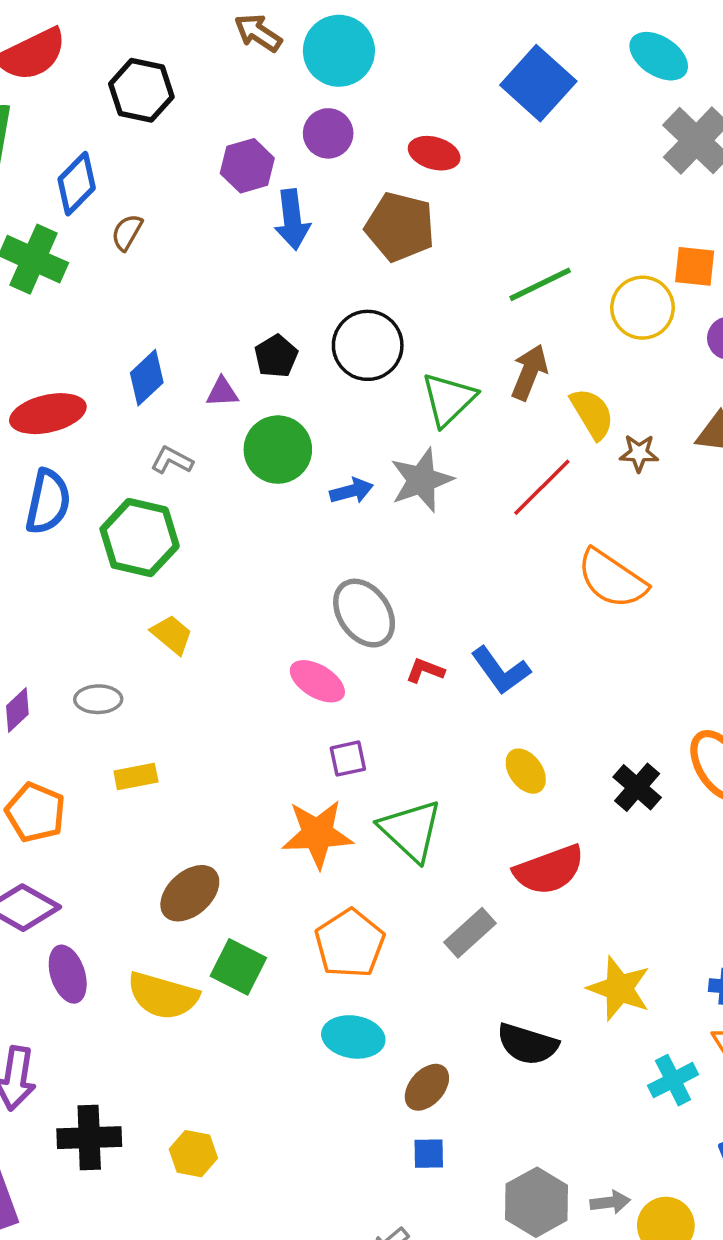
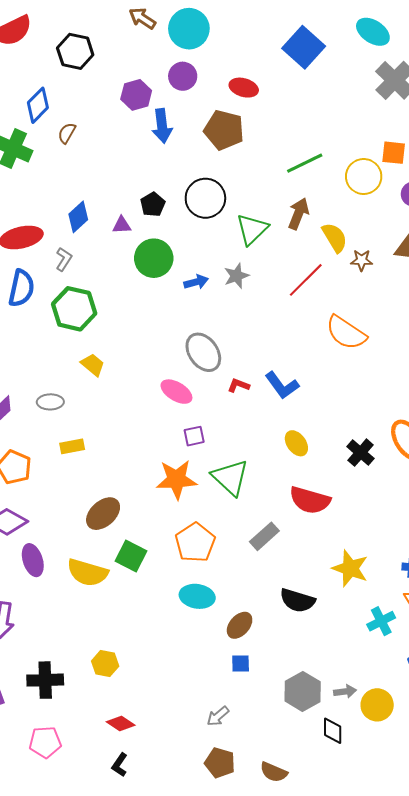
gray L-shape: (172, 460) -> (64, 259), moved, turned 95
gray star: (422, 480) -> (236, 276), size x0.7
red semicircle: (549, 870) -> (310, 500), turned 36
black cross: (89, 1138) -> (45, 680), moved

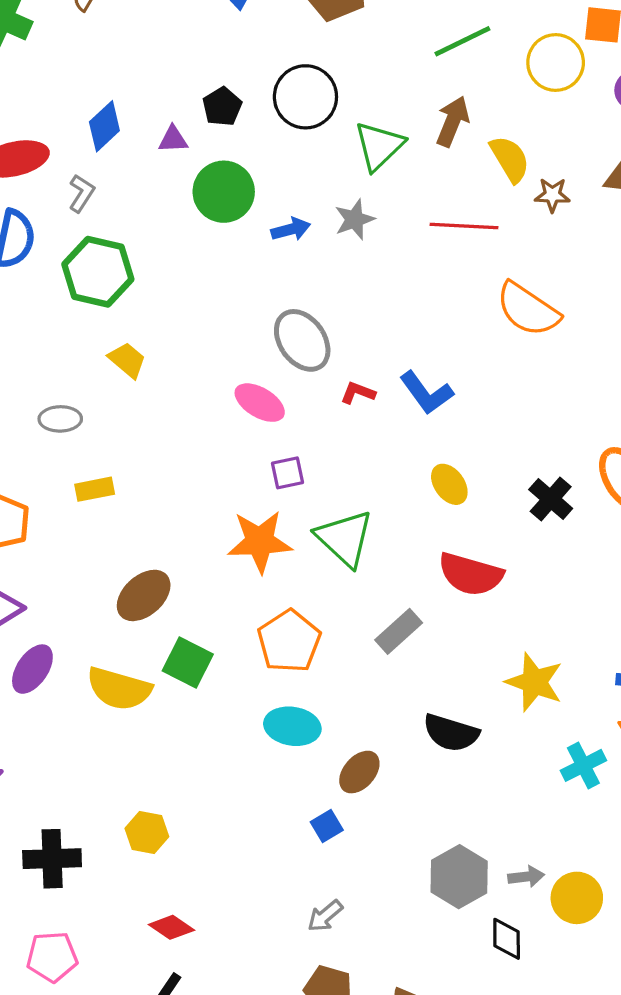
red line: (306, 280) -> (464, 226), turned 48
purple ellipse: (33, 560) -> (32, 669), turned 52
blue square: (241, 664) -> (327, 826), moved, turned -30

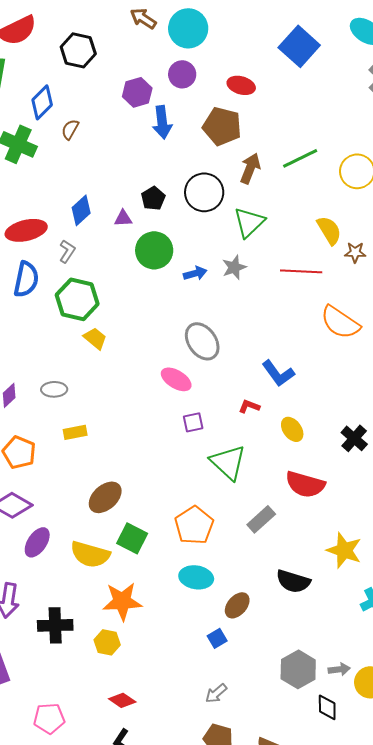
brown arrow: (453, 121) -> (250, 168), moved
yellow trapezoid: (127, 360) -> (95, 338), moved
red L-shape: (358, 393) -> (249, 406), moved
orange star: (260, 542) -> (122, 601), moved
black cross: (52, 859) -> (55, 625), moved

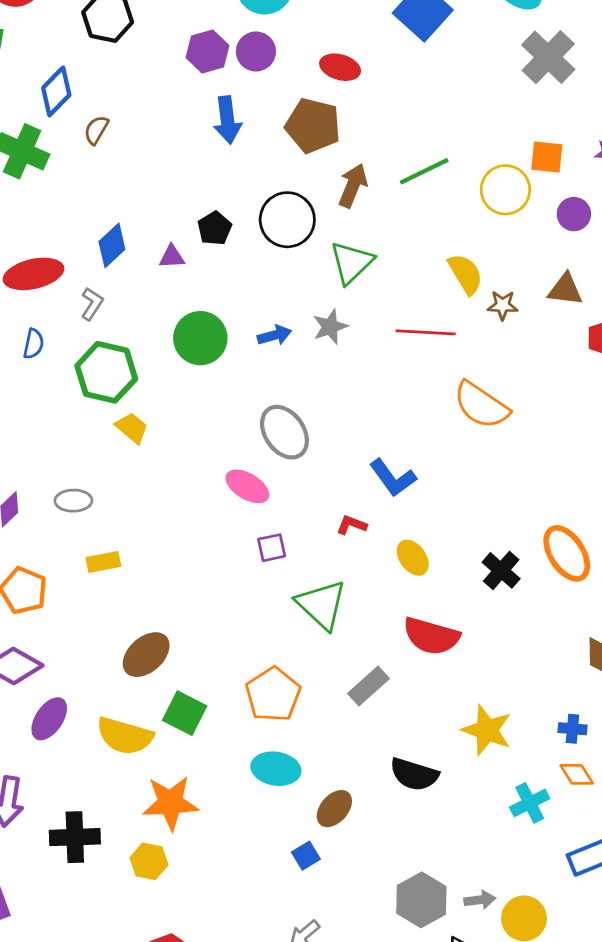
purple hexagon: (137, 92) -> (207, 51), moved
green circle: (154, 250) -> (200, 338), moved
blue semicircle: (26, 279) -> (34, 344), size x0.6

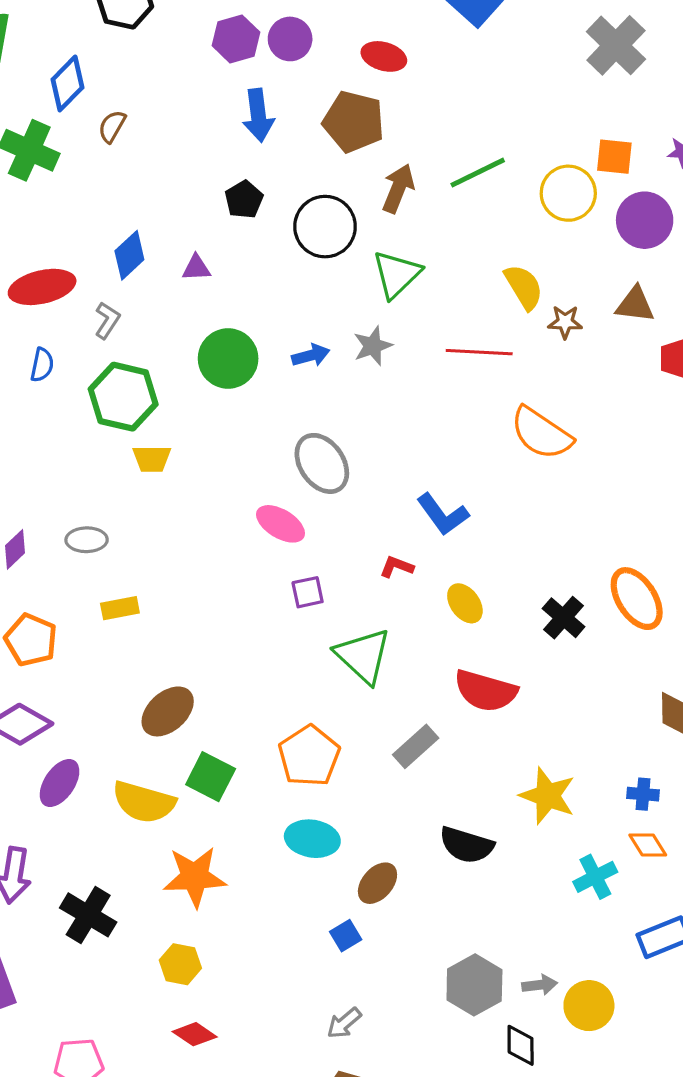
purple circle: (574, 214) -> (645, 220), size x1.5
black pentagon: (215, 228) -> (244, 200), moved
yellow trapezoid: (132, 428) -> (152, 459), turned 140
black cross: (75, 837) -> (88, 915), turned 33
yellow hexagon: (149, 861) -> (180, 964), moved

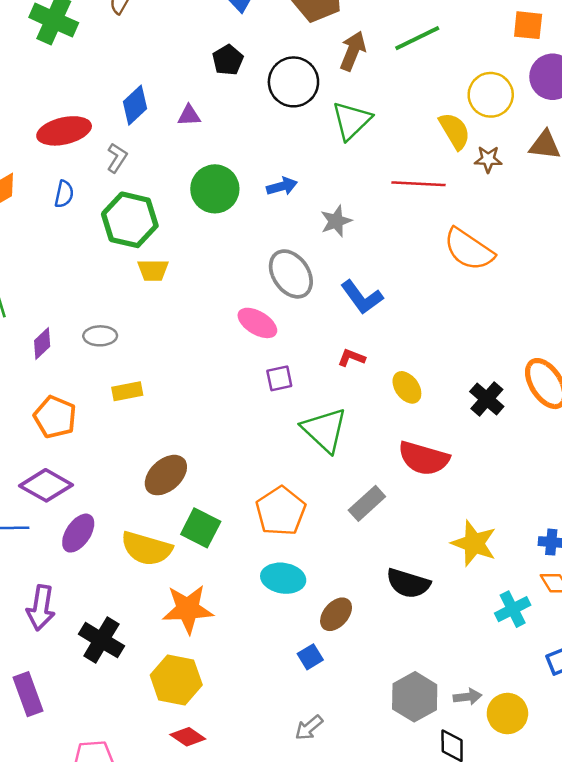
yellow circle: (568, 193) -> (491, 95), moved
gray star: (373, 346) -> (336, 221), moved
blue L-shape: (443, 514) -> (362, 297), moved
yellow hexagon: (180, 964) -> (176, 680), size x1.5

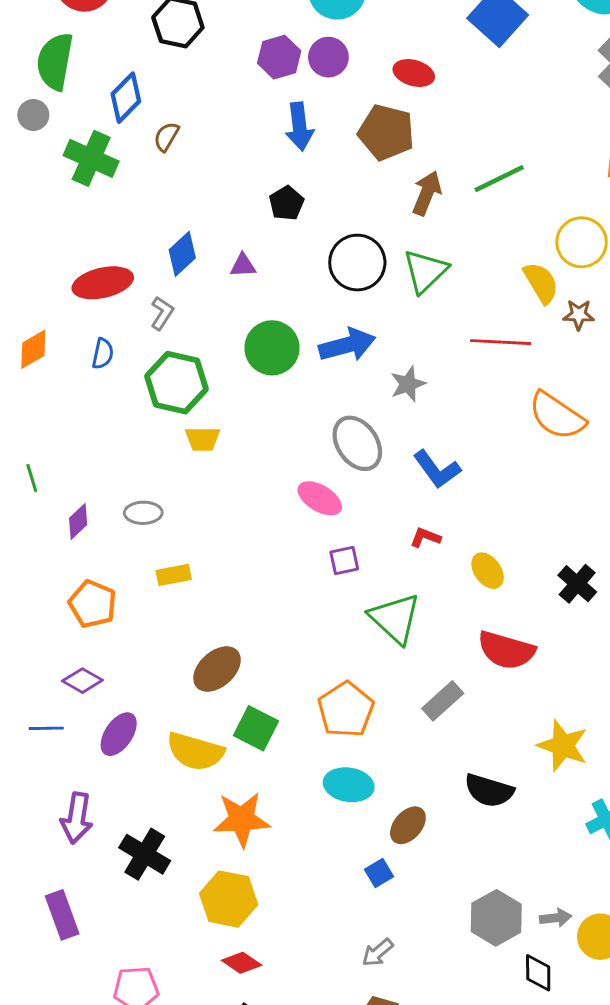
black circle: (293, 82) -> (357, 263), moved
blue arrow: (282, 186) -> (347, 345), size x1.6
purple diamond: (46, 485) -> (82, 681), size x0.7

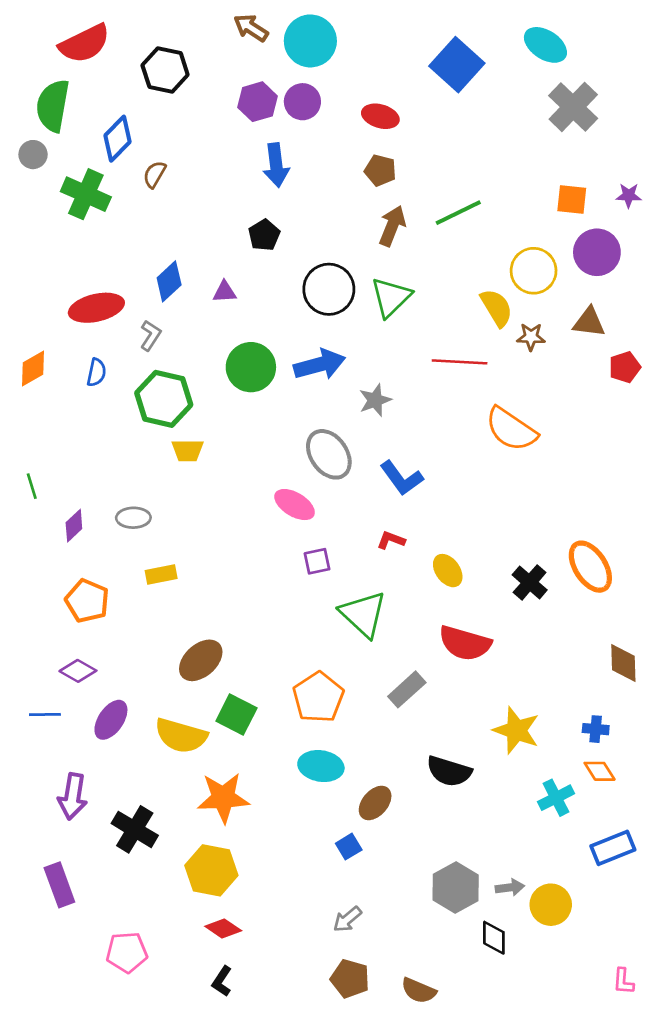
brown pentagon: (386, 132) -> (380, 170), moved, size x0.6

